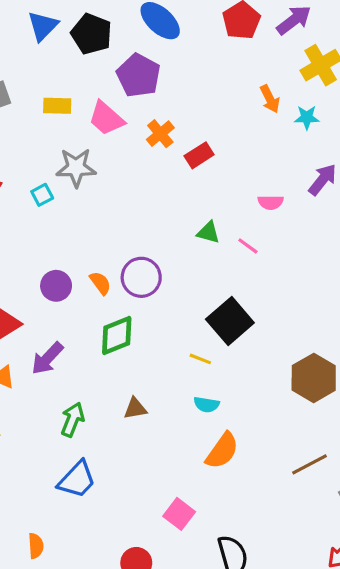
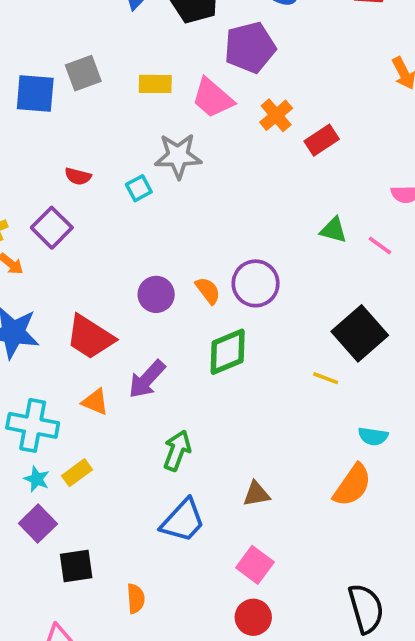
purple pentagon: (139, 75) -> (250, 47), turned 30
cyan semicircle: (206, 405) -> (373, 436), moved
brown triangle: (135, 408) -> (256, 494), moved
pink square: (179, 514) -> (255, 565), moved

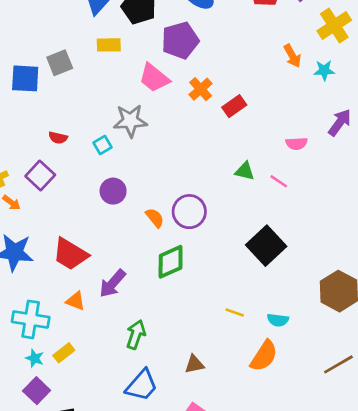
yellow rectangle: (155, 84) -> (109, 45), moved
purple circle: (156, 294) -> (113, 191), moved
yellow line: (326, 378) -> (235, 312), moved

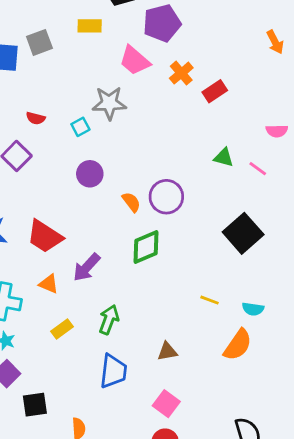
yellow rectangle: (64, 353) -> (62, 329), moved
blue trapezoid: (142, 385) -> (113, 371), turned -36

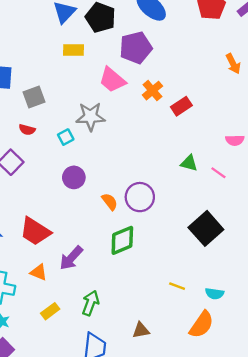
gray square: (39, 42) -> (34, 97), moved

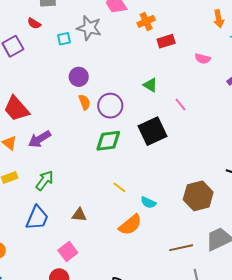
pink semicircle: (235, 140) -> (203, 59), moved
green triangle: (189, 163) -> (150, 85), moved
purple circle: (74, 177) -> (79, 77), moved
black square: (206, 228) -> (153, 131), moved
green diamond: (122, 240) -> (108, 141), moved

